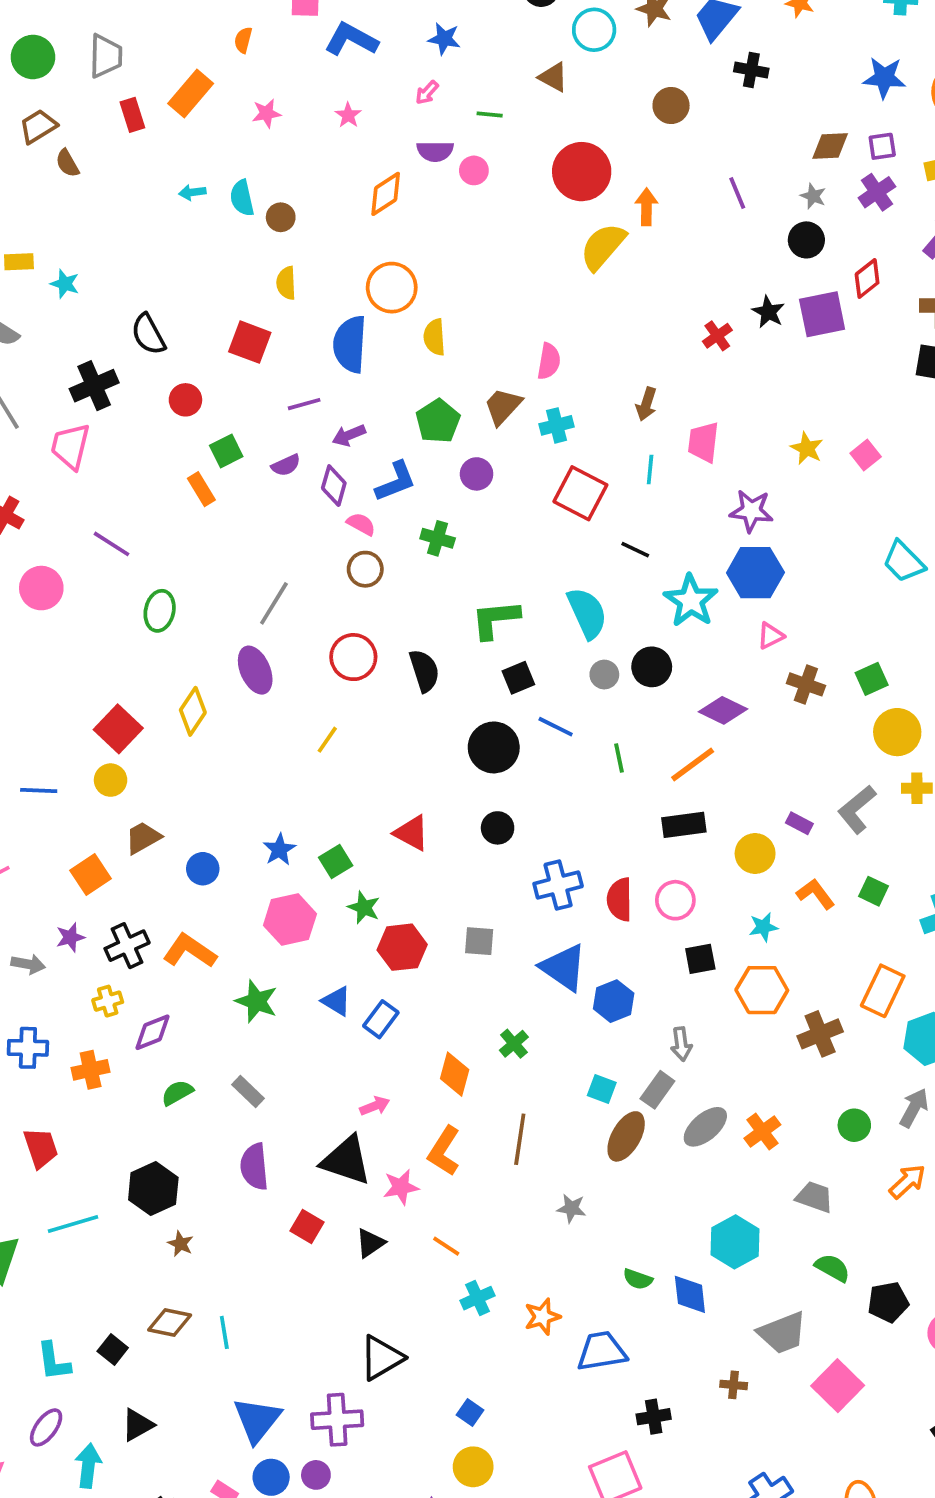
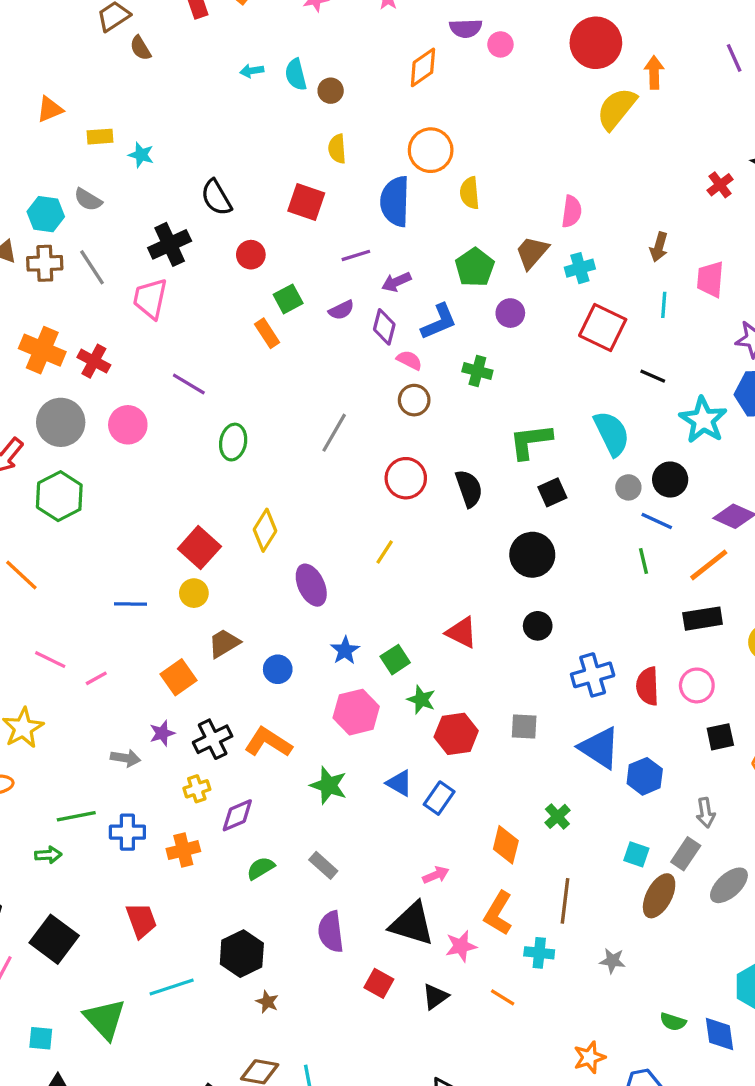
purple ellipse: (255, 670) -> (311, 585), moved
blue line: (556, 727) -> (657, 521), moved
cyan cross: (477, 1298) -> (539, 953), moved, turned 32

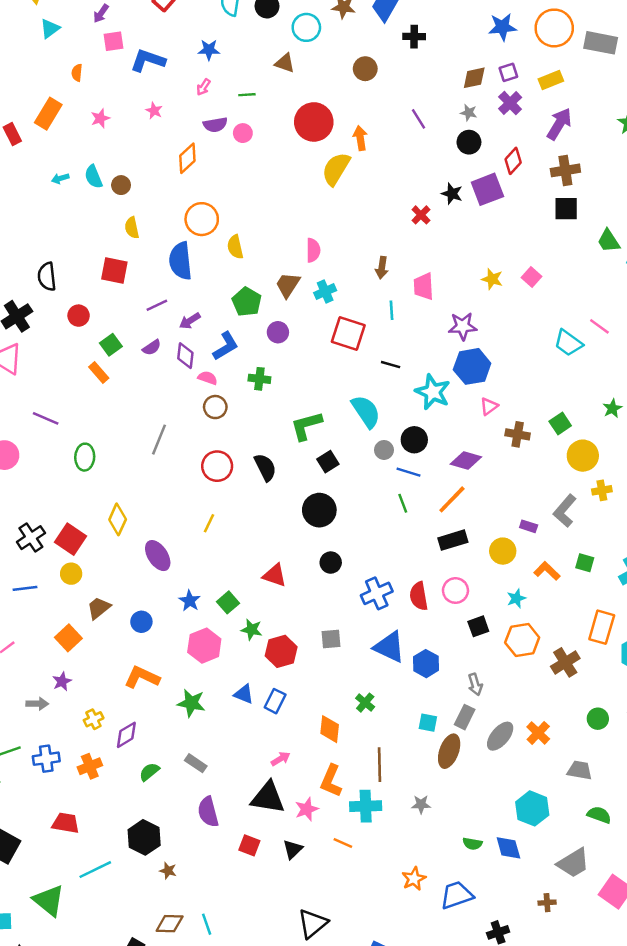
black semicircle: (216, 197) -> (47, 277), turned 32
black cross: (213, 739) -> (31, 538), moved
red trapezoid: (141, 920) -> (66, 823), turned -52
cyan cross: (539, 953) -> (366, 806), size x1.4

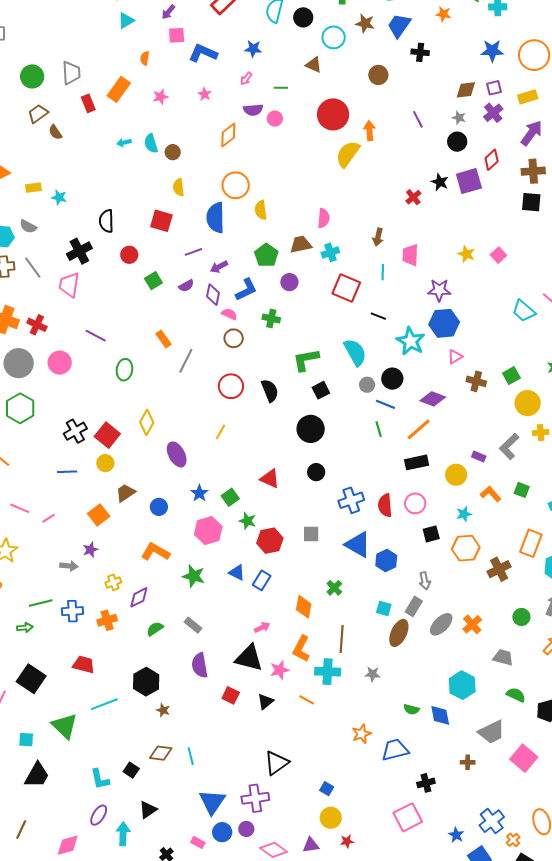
brown trapezoid: (288, 285) -> (301, 244), turned 40
orange rectangle: (99, 372) -> (163, 339), moved

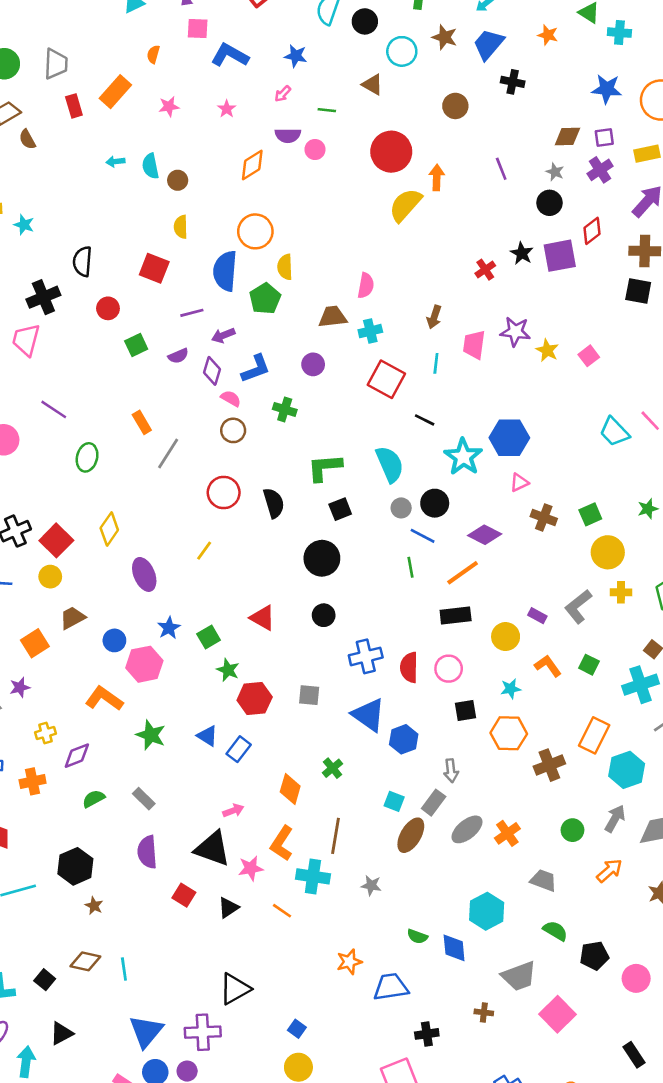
green pentagon: (266, 255) -> (265, 299), moved
purple star: (439, 290) -> (515, 332), moved
pink hexagon: (208, 531) -> (144, 664), moved

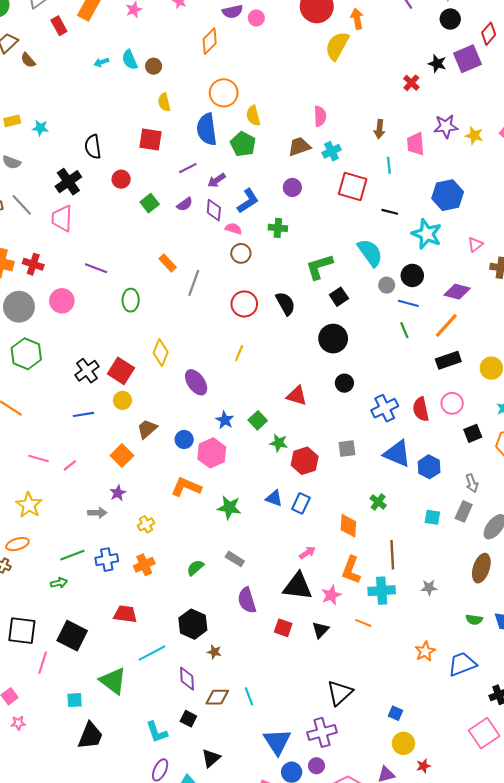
blue hexagon: (509, 438) -> (448, 195), moved
purple diamond: (77, 756) -> (187, 679), moved, turned -60
brown ellipse: (411, 835) -> (481, 568), moved

